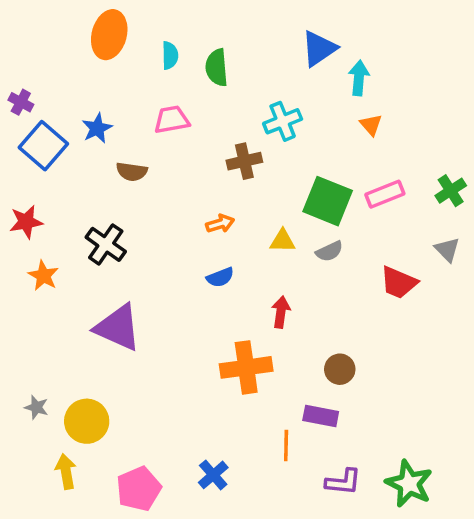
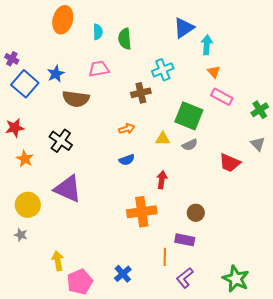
brown semicircle: (132, 172) -> (76, 99), size x1.5
pink rectangle: (385, 194) -> (222, 97), moved, turned 50
yellow circle: (87, 421) -> (28, 205), moved
yellow arrow: (66, 471) -> (58, 261), moved
purple L-shape: (343, 482) -> (185, 278), moved, turned 135

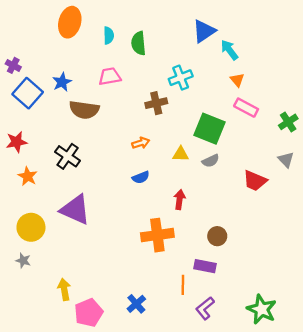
cyan arrow: (207, 45) -> (229, 50), turned -42

